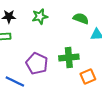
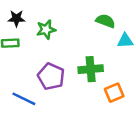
green star: (40, 16) -> (46, 30), moved

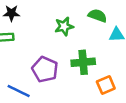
green star: (46, 30) -> (64, 26), moved

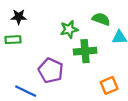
green cross: (83, 62) -> (85, 51), moved

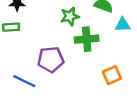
purple pentagon: (51, 71) -> (51, 60), turned -30

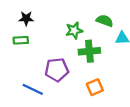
orange square: (112, 75) -> (95, 87), moved

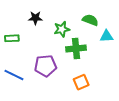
black star: (26, 19) -> (35, 18), moved
blue line: (33, 89) -> (14, 75), moved

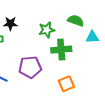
black star: (35, 18) -> (10, 24), moved

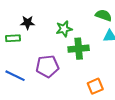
green semicircle: (76, 21) -> (104, 15), moved
orange square: (66, 84) -> (95, 86), moved

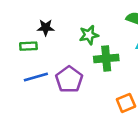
purple pentagon: (47, 66) -> (69, 79), turned -30
blue line: (15, 76) -> (36, 77), moved, turned -42

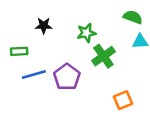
green rectangle: (28, 46) -> (19, 51), moved
green cross: (106, 58) -> (103, 56), turned -30

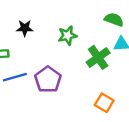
green cross: (103, 56) -> (98, 57), moved
orange square: (123, 100) -> (104, 103), turned -36

